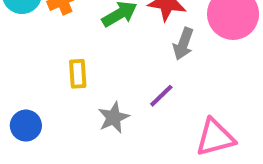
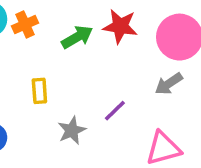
gray arrow: (183, 44) -> (169, 84), moved, turned 36

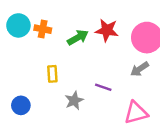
orange cross: (25, 24) -> (43, 29), turned 35
purple line: (115, 111) -> (103, 87), turned 63

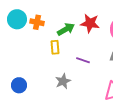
yellow rectangle: (52, 74) -> (55, 47), moved
purple line: (103, 87) -> (83, 60), moved

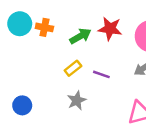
yellow rectangle: (55, 47) -> (73, 68), moved, turned 56

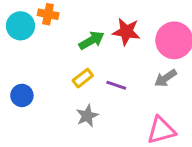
orange cross: (44, 27) -> (48, 14), moved
blue circle: (22, 105) -> (22, 95), moved

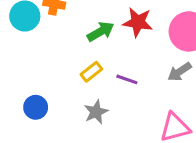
blue circle: (22, 95) -> (36, 107), moved

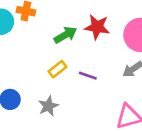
gray star: (96, 112) -> (48, 106), moved

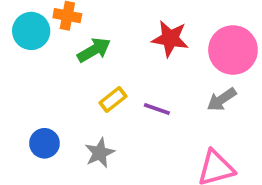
green arrow: (65, 35) -> (94, 50), moved

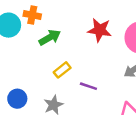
purple line: (157, 109) -> (88, 86), moved

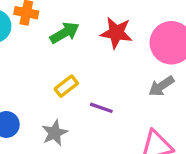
green arrow: (50, 38) -> (65, 33), moved

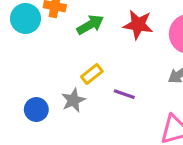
gray star: (55, 133) -> (73, 100), moved

